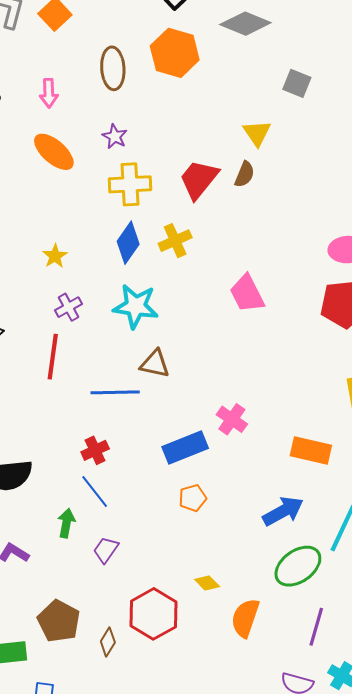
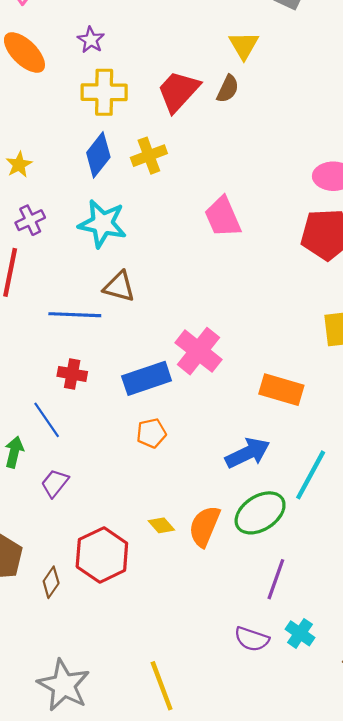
pink cross: (232, 419) -> (199, 351), size x1.4
red cross: (95, 450) -> (72, 374), moved, turned 32
orange semicircle: (245, 618) -> (204, 526), moved

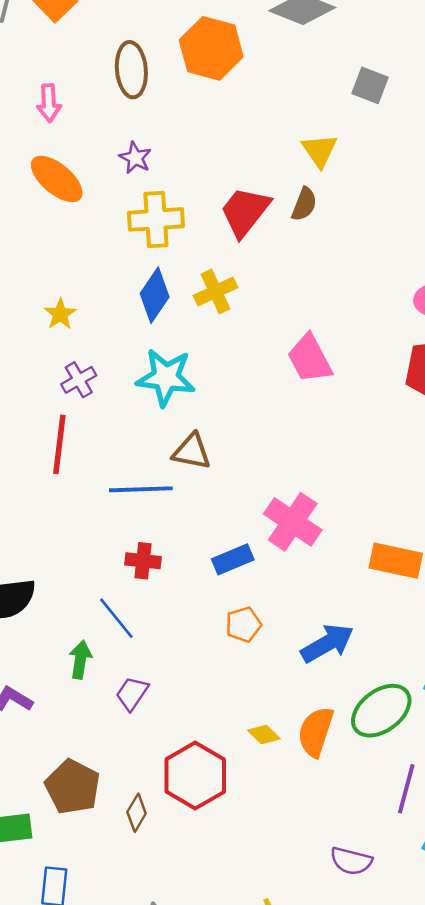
blue rectangle: (147, 378) -> (233, 559), size x0.7
blue arrow: (248, 453) -> (327, 643), moved
purple semicircle: (252, 639) -> (351, 861), moved

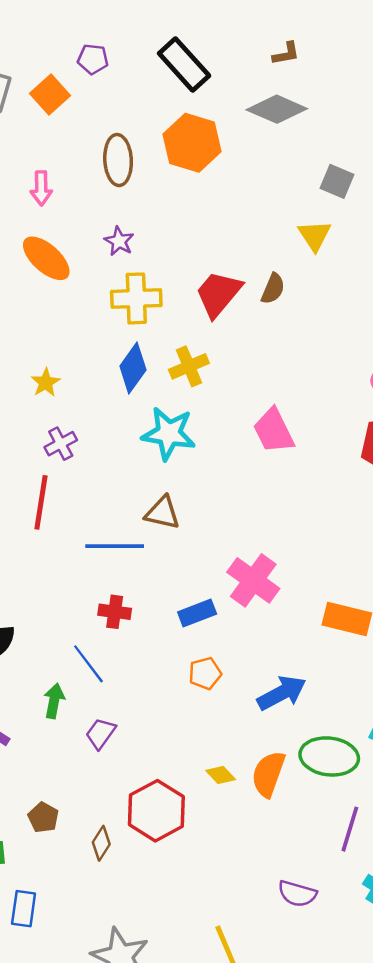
yellow triangle: (319, 151) -> (315, 236), moved
cyan star: (166, 377) -> (169, 434), moved
green ellipse: (381, 711) -> (329, 756), turned 42
brown pentagon: (73, 787) -> (43, 818), size x0.6

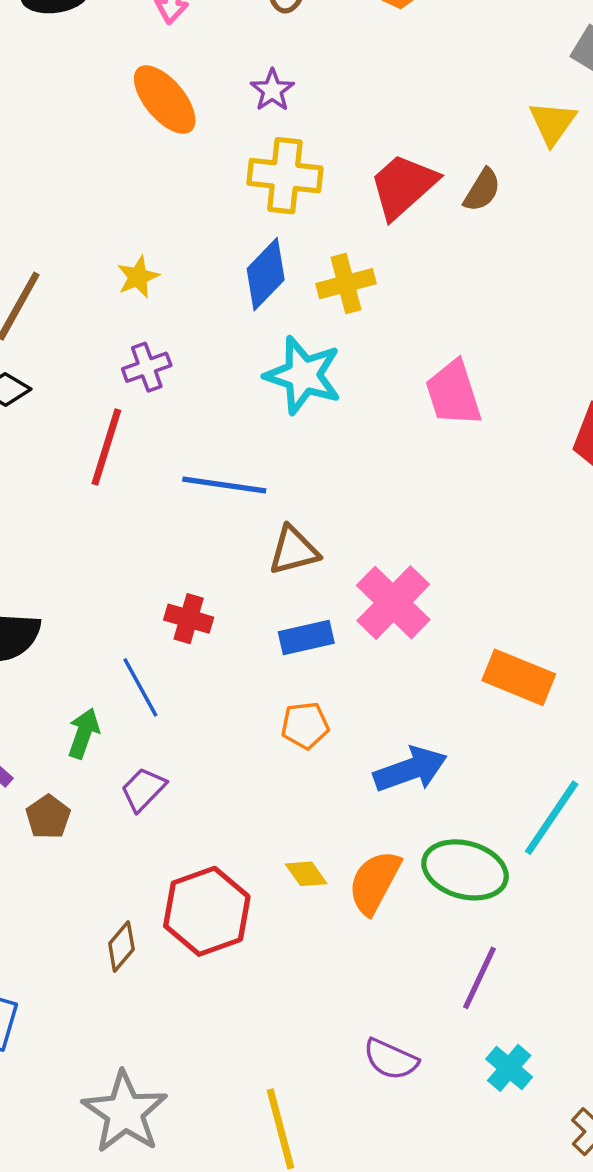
brown triangle: (162, 513) -> (294, 550), moved, turned -36
blue line: (115, 546) -> (224, 485), moved
brown pentagon: (43, 818) -> (48, 817), moved

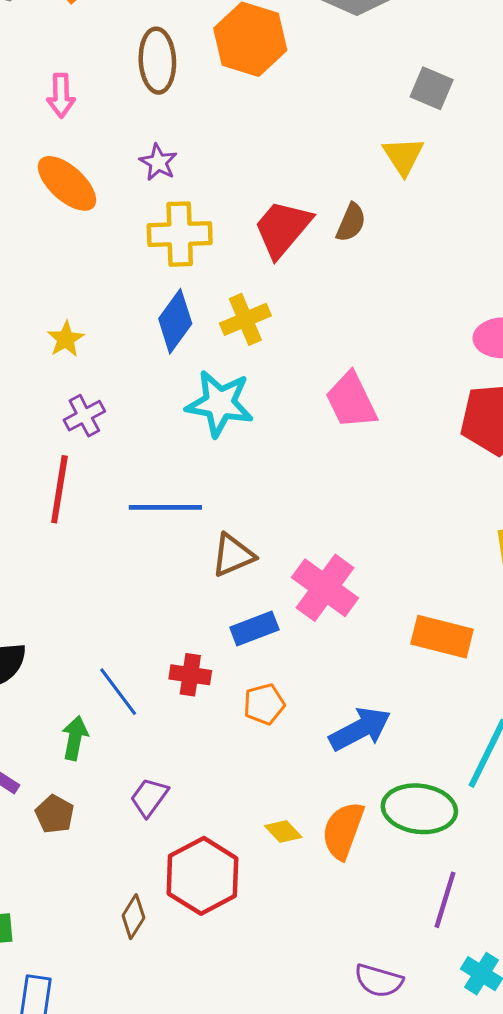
red cross: (189, 619) -> (190, 675), moved
purple trapezoid: (143, 789) -> (149, 797), moved

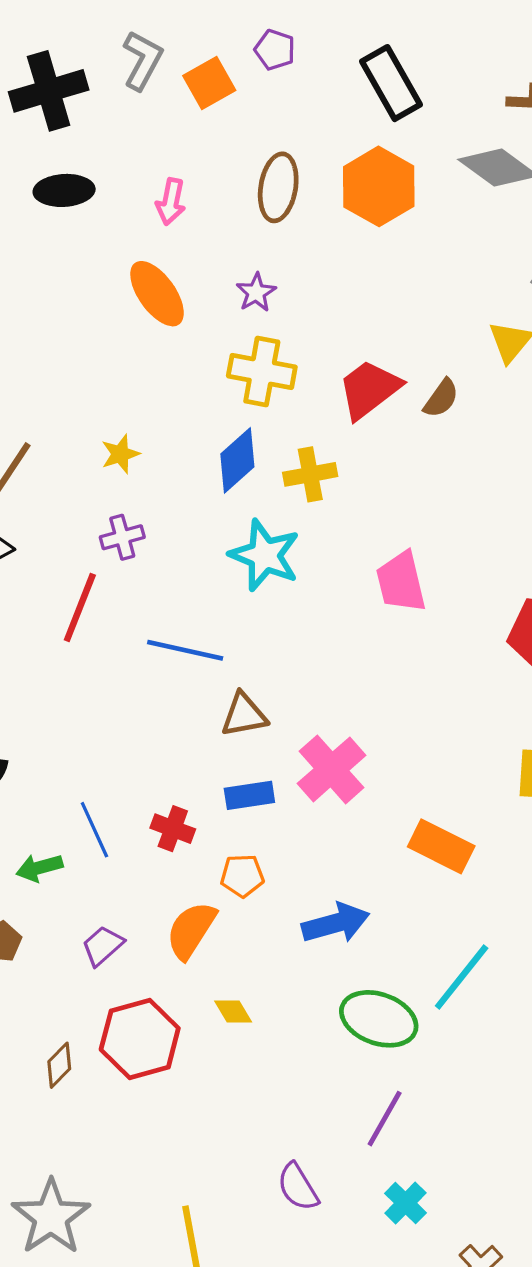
green arrow: (75, 738) -> (39, 868), turned -129
orange semicircle: (343, 830) -> (191, 930), moved
purple semicircle: (379, 981) -> (298, 1187), turned 30

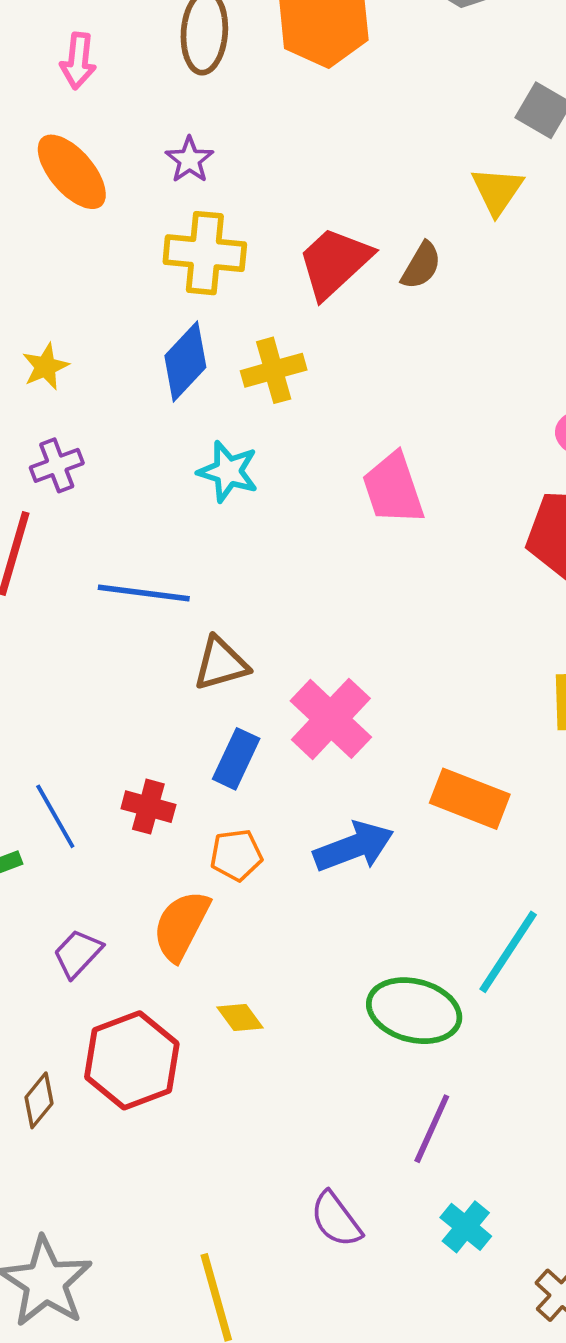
cyan star: (265, 555) -> (228, 471), size x0.7
blue rectangle: (249, 795) -> (236, 759), turned -51
blue arrow: (336, 923) -> (354, 847), moved

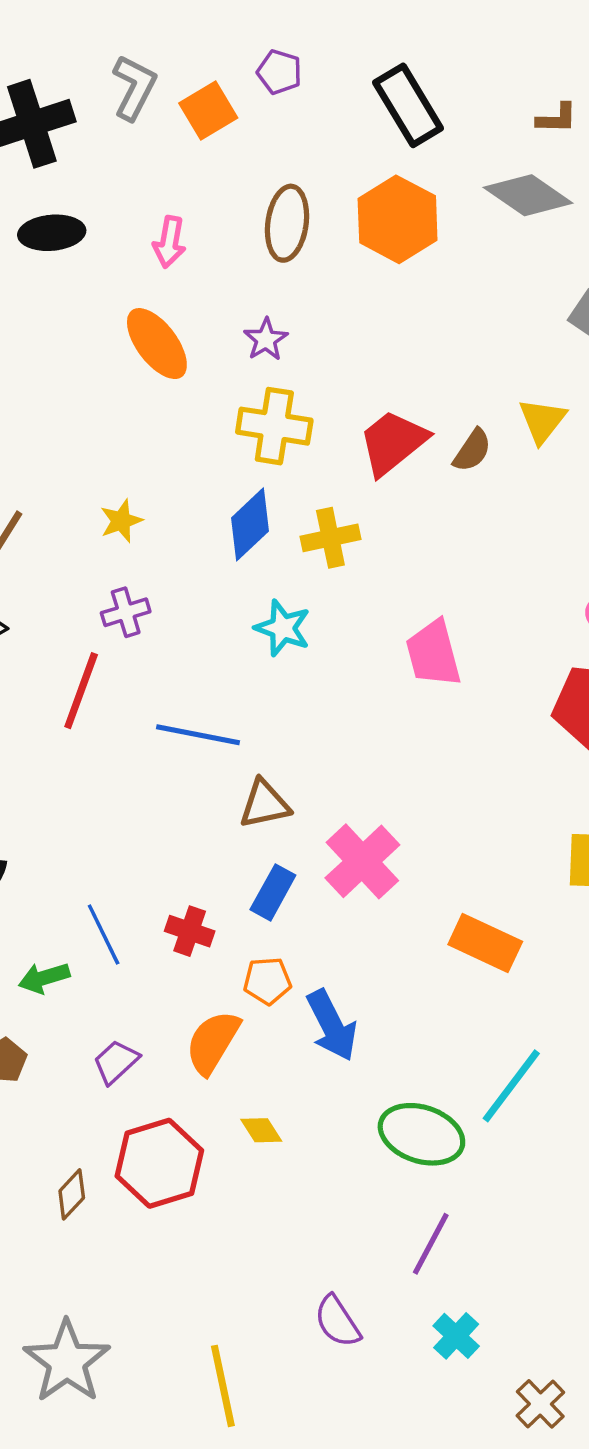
yellow triangle: (497, 191) -> (542, 421), moved
blue arrow: (354, 847) -> (332, 1025), moved, turned 80

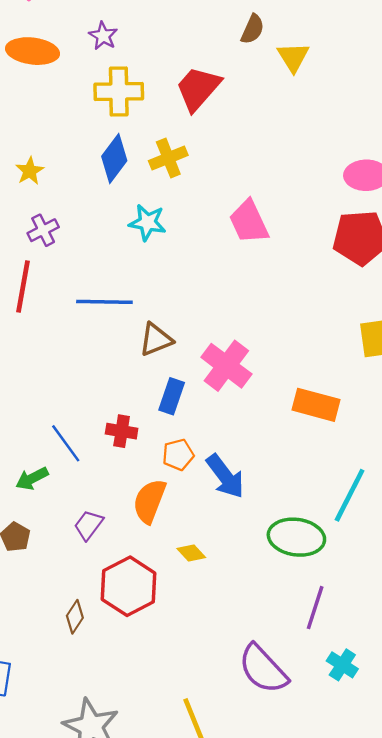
orange ellipse: (157, 344) -> (33, 51), turned -36
brown semicircle: (472, 450) -> (253, 29), moved
purple semicircle: (337, 1321) -> (263, 669), size x1.5

